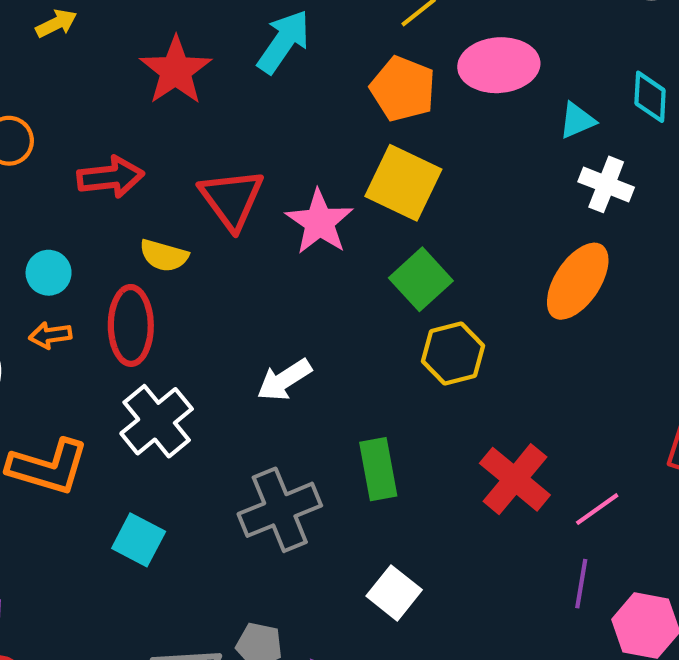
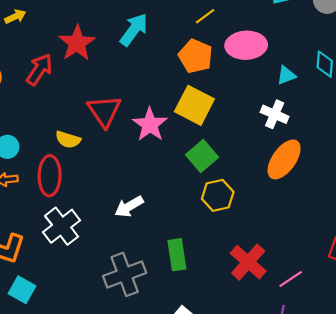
red arrow: (111, 177) -> (39, 69), moved, turned -52
white cross: (606, 184) -> (275, 114), moved
cyan square: (139, 540) -> (22, 290), moved

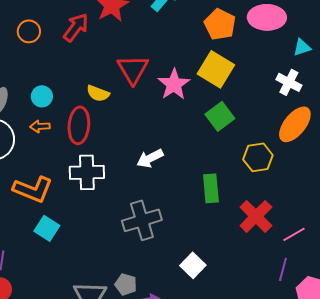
yellow hexagon: (218, 195) -> (258, 157), moved
white cross: (62, 226) -> (87, 172), turned 32
green rectangle: (177, 255) -> (211, 188), moved

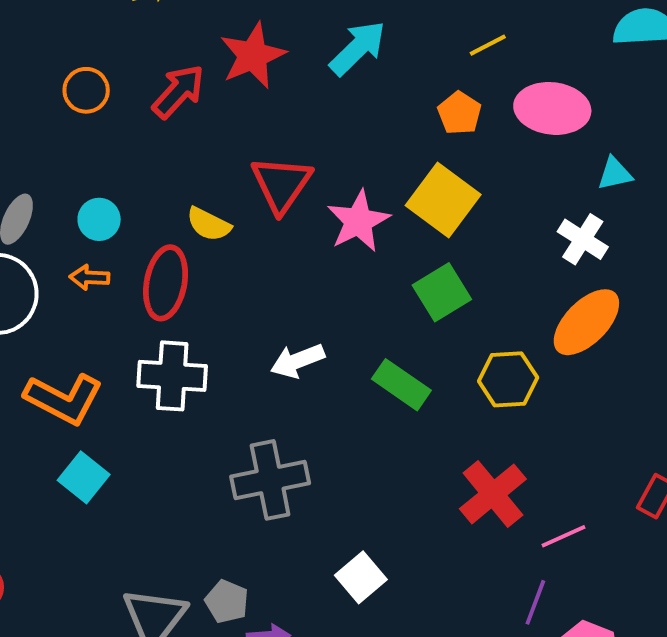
orange pentagon: (220, 24) -> (459, 113), size x0.7
green rectangle: (211, 188) -> (401, 385), moved, turned -56

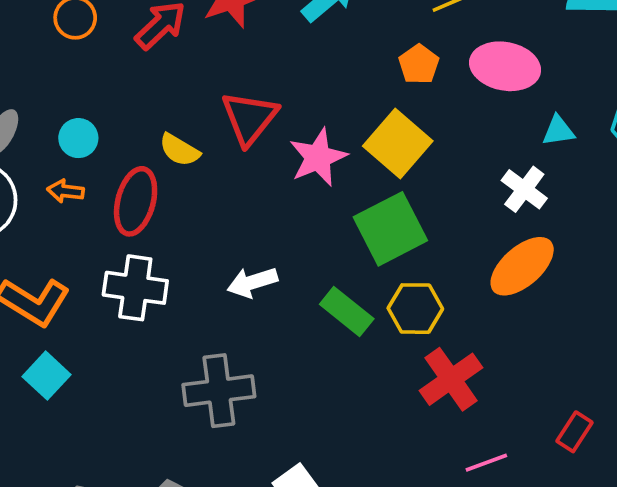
green square: (442, 292) -> (390, 229), size x1.4
yellow hexagon: (508, 379) -> (415, 309), moved
red cross: (493, 494) -> (451, 379), moved

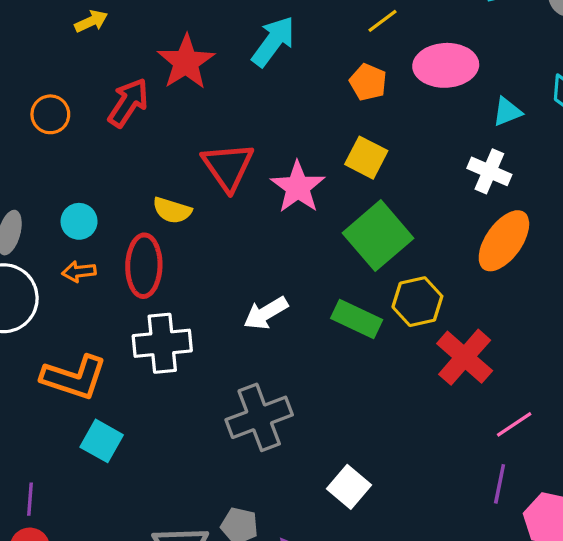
yellow square: (398, 144) -> (366, 158), size x0.7

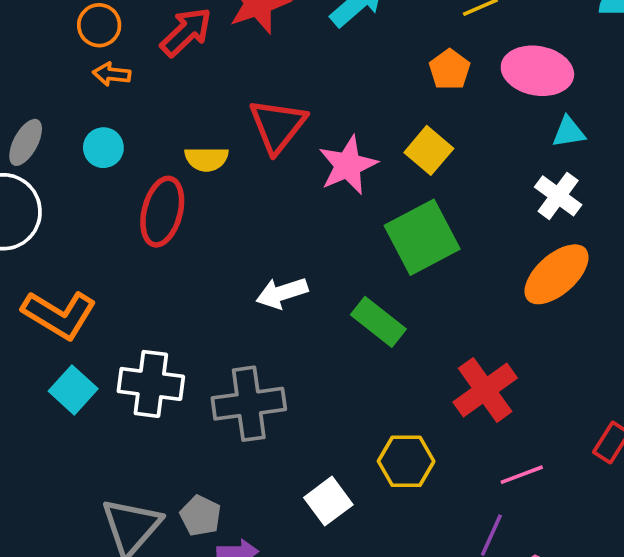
cyan triangle: (507, 112) -> (569, 132), moved
yellow semicircle: (172, 210) -> (206, 159), turned -30
orange arrow: (79, 272) -> (112, 74), moved
yellow hexagon: (417, 302) -> (406, 461), moved
white cross: (162, 343) -> (151, 384), moved

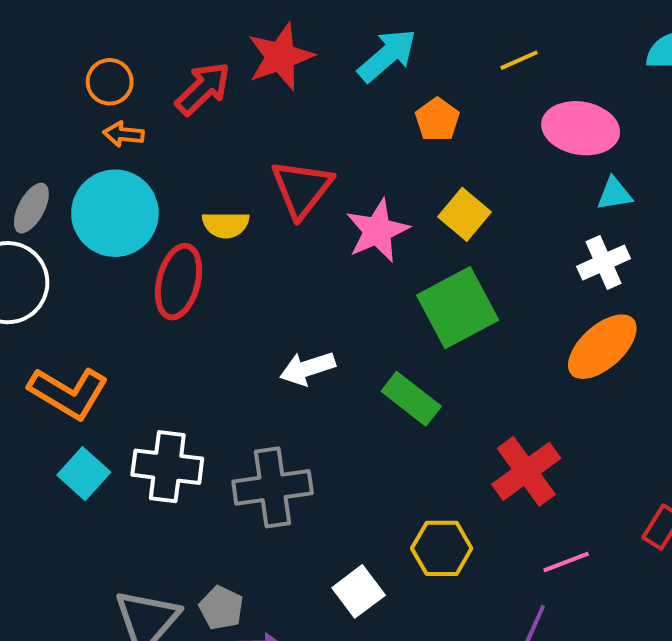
orange pentagon: (450, 70) -> (437, 120), moved
cyan circle: (103, 148) -> (115, 213), size x2.0
white cross: (558, 196) -> (604, 262), turned 30

